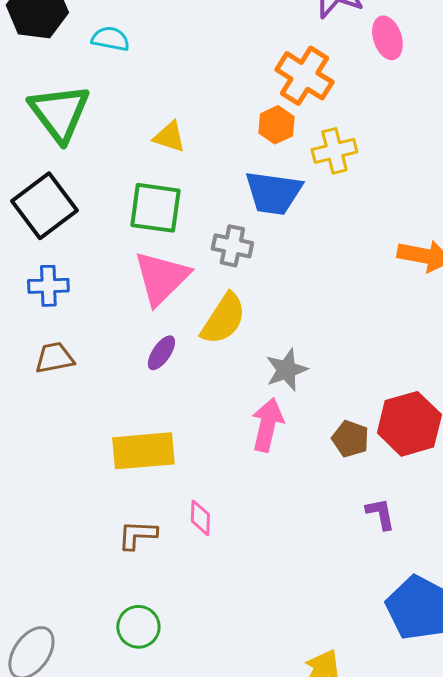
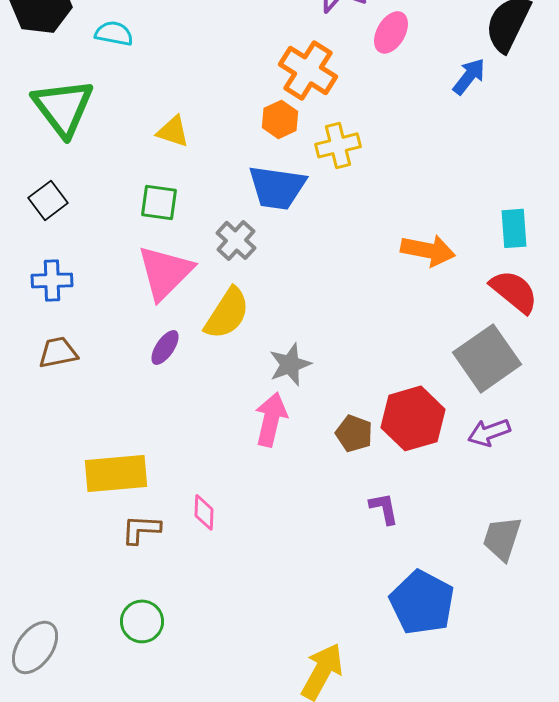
pink ellipse: (387, 38) -> (391, 32), turned 48
black square: (44, 206) -> (48, 200), size x0.6
green square: (155, 208) -> (159, 202), size x0.7
gray cross: (232, 246) -> (236, 240), turned 30
yellow rectangle: (143, 451) -> (116, 473), moved

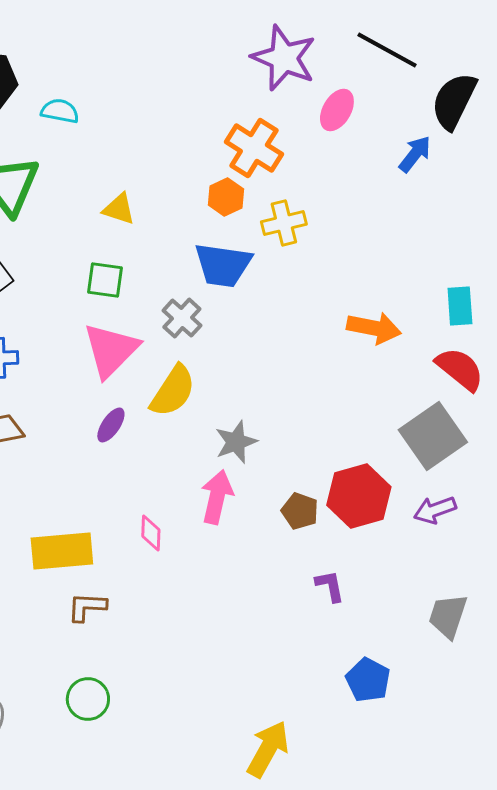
pink diamond: (204, 512) -> (151, 533), moved
blue pentagon: (422, 602) -> (368, 680), size x0.7

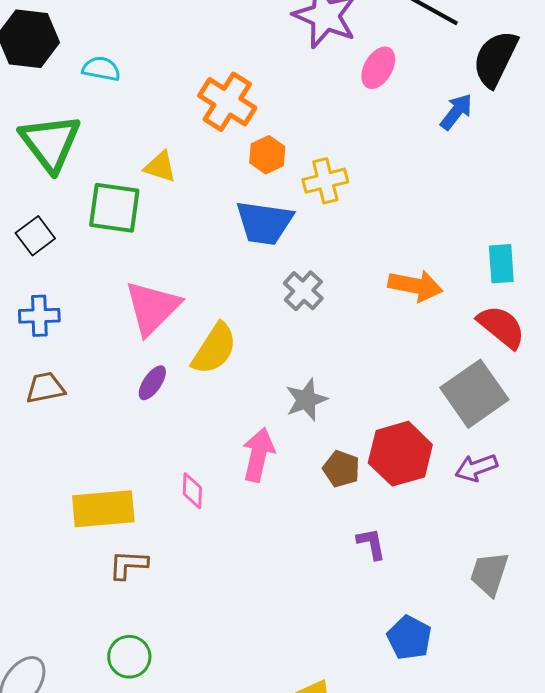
orange cross: (254, 148) -> (227, 102), moved
green square: (105, 280) -> (114, 208), moved, size x1.4
gray cross: (182, 318) -> (303, 291), moved
gray star: (236, 442) -> (306, 400), moved

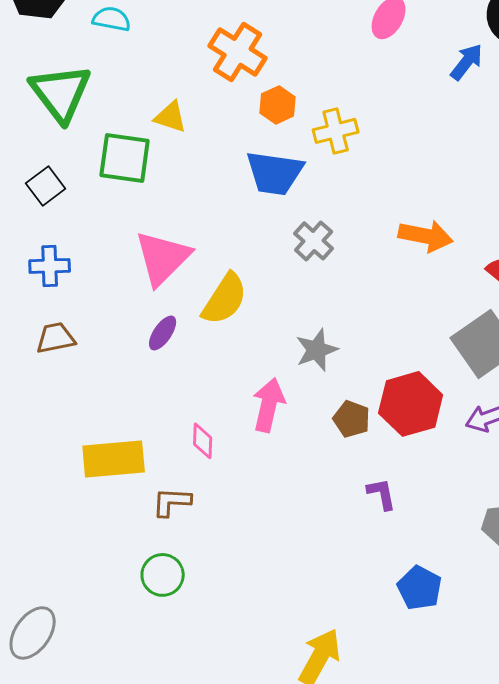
brown L-shape: (128, 565) -> (172, 502), moved
green circle: (129, 657) -> (163, 575), moved

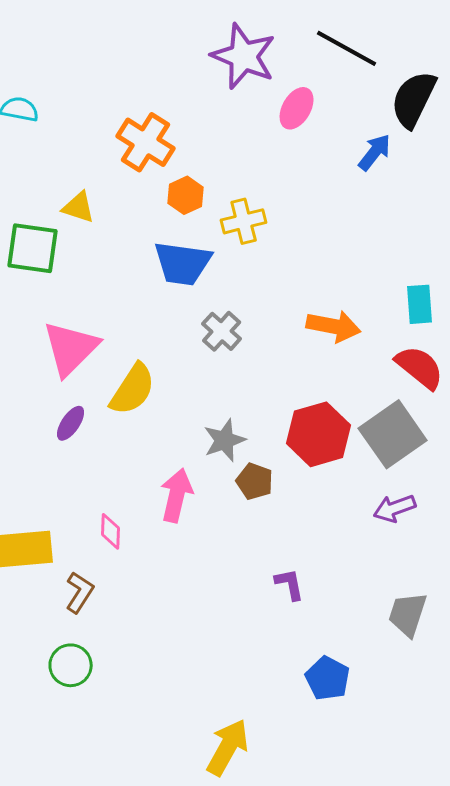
red hexagon: (411, 404) -> (319, 434), moved
brown pentagon: (352, 419) -> (255, 481), moved
brown L-shape: (172, 502) -> (80, 592), turned 120

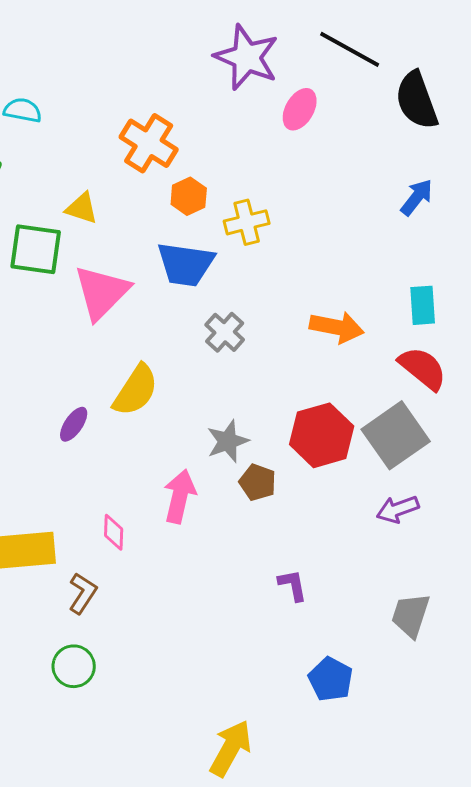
black semicircle: (414, 99) -> (417, 100), turned -46
blue arrow: (375, 152) -> (417, 197), moved
pink triangle: (71, 348) -> (102, 292), moved

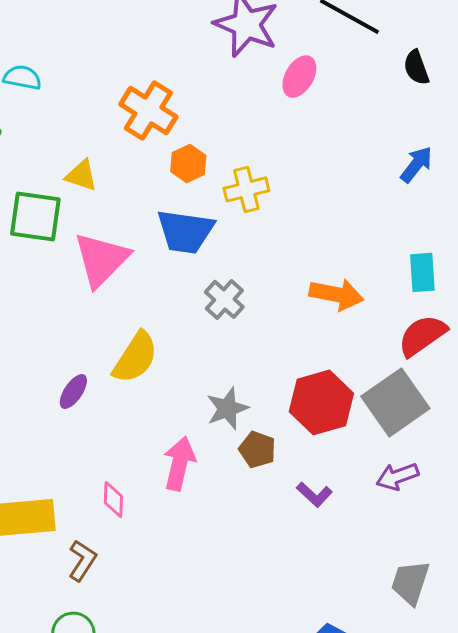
black semicircle: (417, 100) -> (416, 67), size x0.6
red semicircle: (423, 368) -> (422, 335), turned -74
purple L-shape: (293, 585) -> (314, 494), moved, turned 144

